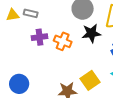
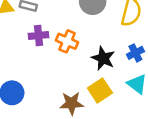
black star: (91, 33) -> (103, 58), moved, turned 30

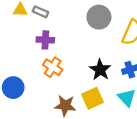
orange cross: (67, 41) -> (53, 67), moved

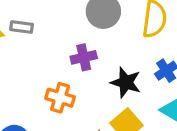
purple cross: (45, 40) -> (84, 57), moved

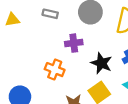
gray rectangle: (22, 27) -> (50, 14), moved

